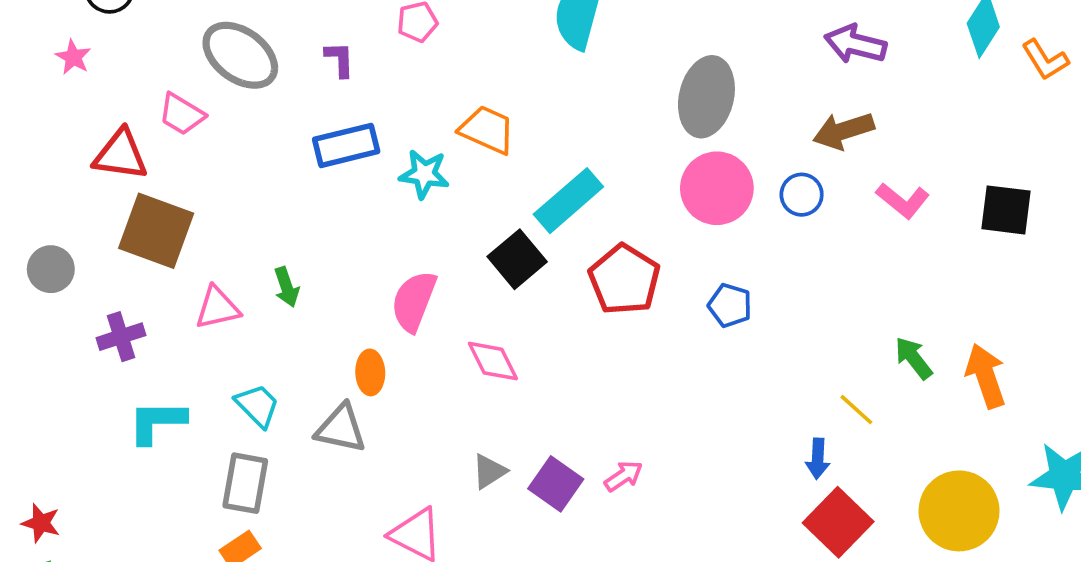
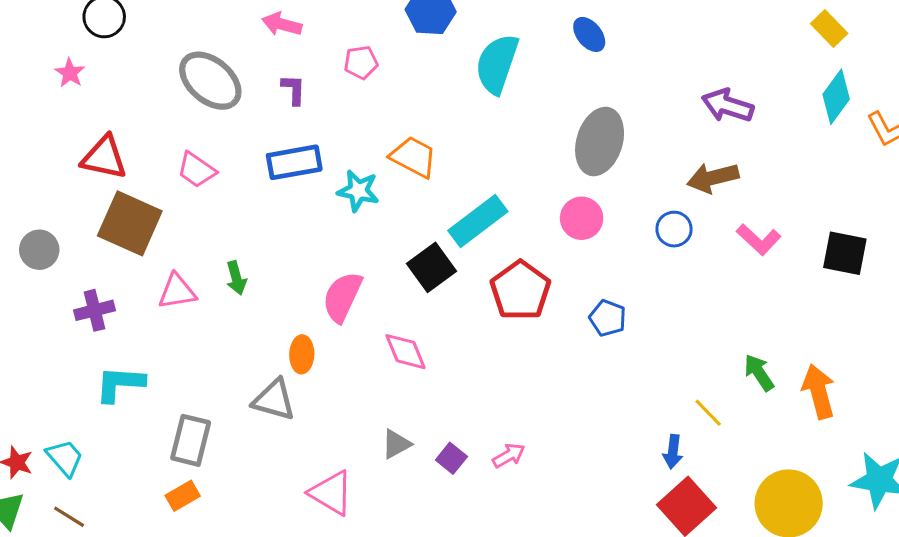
pink trapezoid: (182, 114) -> (197, 170), moved
pink circle: (717, 188) -> (582, 218), moved, size x0.7
cyan trapezoid: (257, 406) -> (65, 458), moved
purple square: (556, 484) -> (451, 458), size x0.7

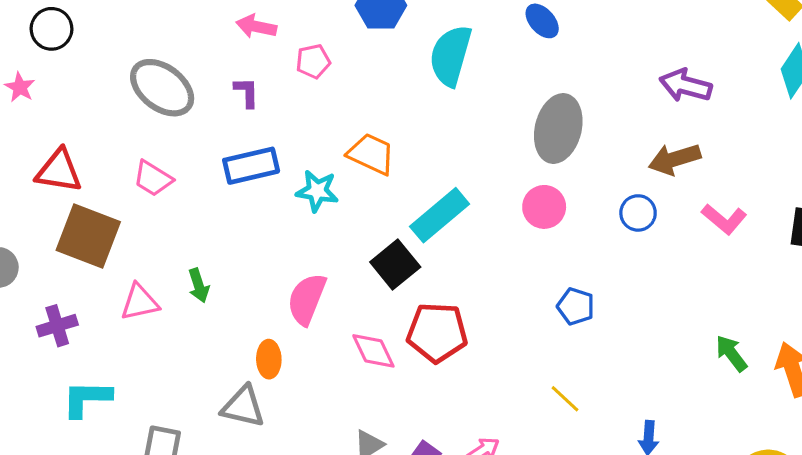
pink arrow: (282, 24) -> (256, 26), moved
red pentagon: (520, 290) -> (437, 332), moved, turned -30
yellow line: (708, 413) -> (565, 399), moved

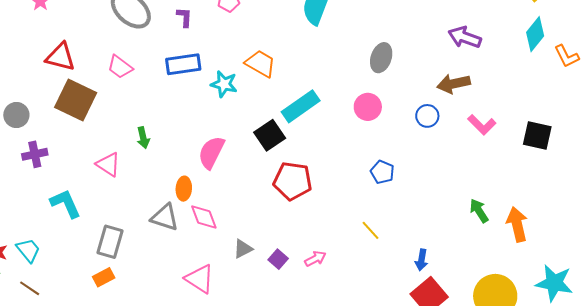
gray ellipse: (558, 129) -> (381, 58), size x0.7
pink triangle: (140, 302) -> (108, 164), moved, turned 40
purple cross: (57, 326) -> (35, 154), moved
pink diamond: (373, 351) -> (204, 217), moved
cyan L-shape: (87, 399) -> (66, 204), turned 60

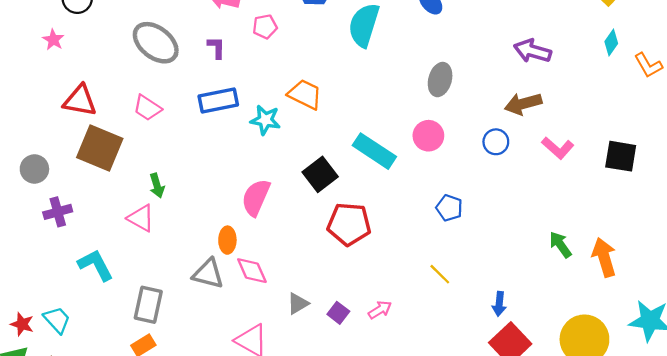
cyan diamond: (535, 34) -> (611, 42), size x0.7
cyan rectangle: (301, 106) -> (374, 151), moved, turned 72
green arrow: (143, 138) -> (157, 186), moved

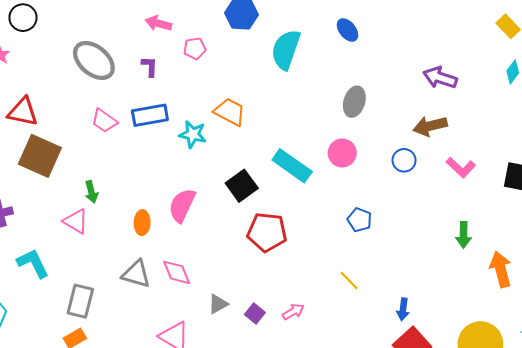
pink trapezoid: (147, 108) -> (104, 121), moved
orange ellipse: (227, 240) -> (142, 223), moved
green arrow: (560, 245) -> (464, 235), moved, turned -145

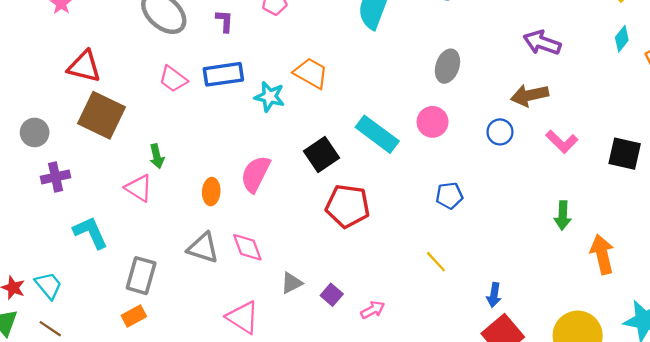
blue pentagon: (360, 220) -> (449, 196), turned -30
pink arrow: (293, 312) -> (373, 310), moved

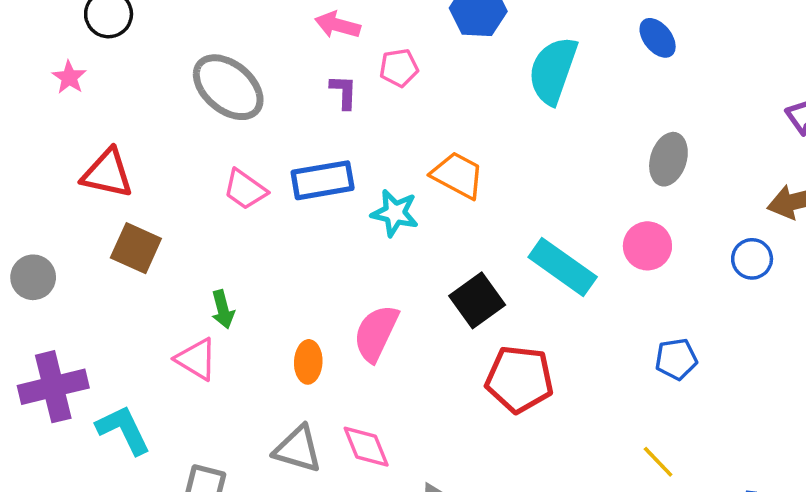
purple L-shape: (225, 21) -> (344, 92), moved
brown square: (102, 115) -> (136, 248), size x0.7
purple cross: (56, 177) -> (53, 387), moved, size x1.5

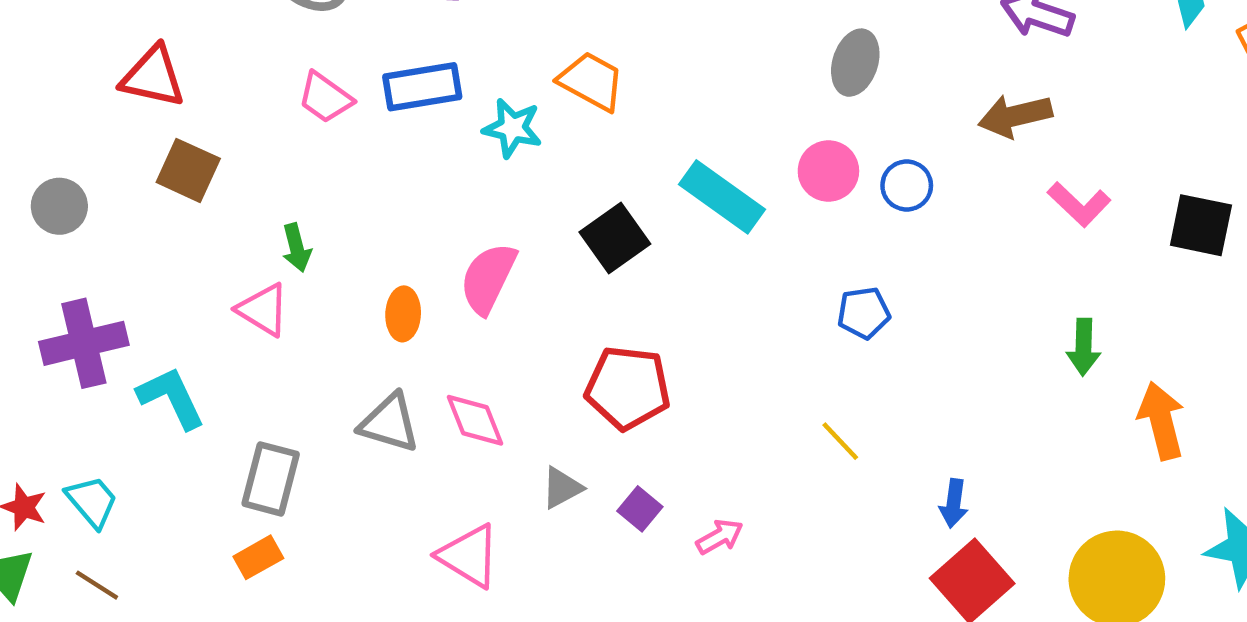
blue circle: (752, 259) -> (907, 185), moved
red pentagon: (519, 379) -> (628, 388), moved

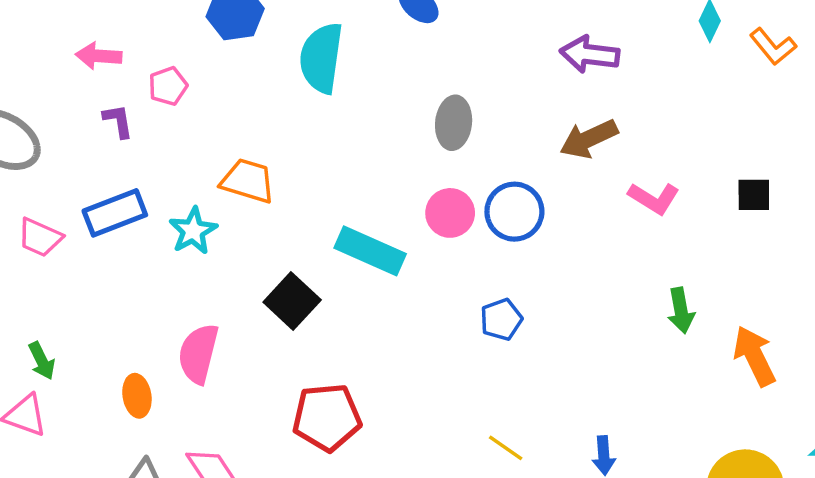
cyan star: (512, 128) -> (193, 231), turned -30
blue circle: (907, 185) -> (514, 212), size x1.4
black square: (1201, 225) -> (754, 195), size x0.7
yellow line: (840, 441) -> (506, 448), moved

